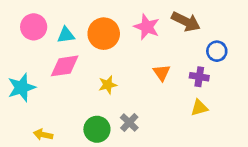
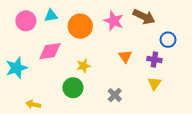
cyan triangle: (66, 35) -> (51, 16), moved
yellow triangle: (199, 108) -> (154, 84), turned -40
gray cross: (129, 123) -> (115, 95), moved
green circle: (97, 129) -> (73, 88), moved

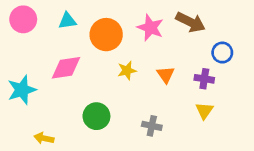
pink circle: (26, 21) -> (23, 19), moved
yellow star: (83, 66) -> (127, 71), moved
gray cross: (115, 95) -> (152, 126), turned -32

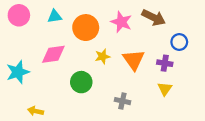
orange triangle: (166, 75) -> (134, 60), size x1.5
green circle: (96, 116) -> (81, 82), moved

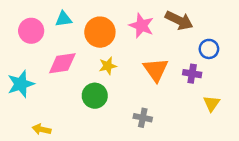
pink circle: (19, 15) -> (31, 31), moved
yellow star: (102, 56) -> (108, 66), moved
yellow triangle: (165, 89) -> (212, 103), moved

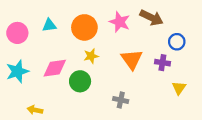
cyan triangle: (64, 19) -> (49, 25), moved
pink circle: (31, 31) -> (17, 33), moved
pink diamond: (62, 63) -> (55, 68), moved

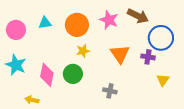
blue circle: (177, 42) -> (161, 38), size x1.6
pink diamond: (55, 68) -> (47, 75), moved, turned -70
cyan star: (17, 71) -> (16, 65), turned -30

